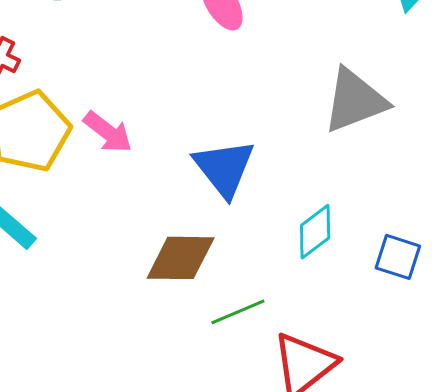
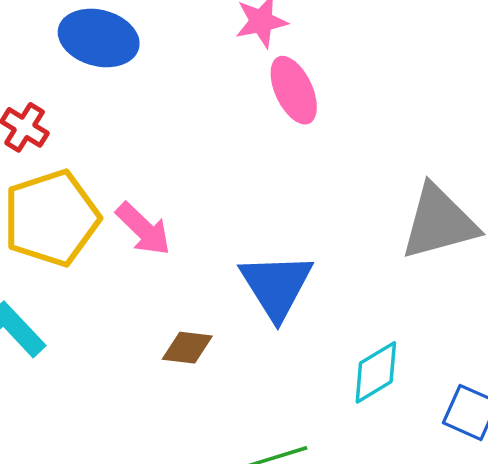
brown diamond: (181, 258) -> (187, 348), moved, size x0.6

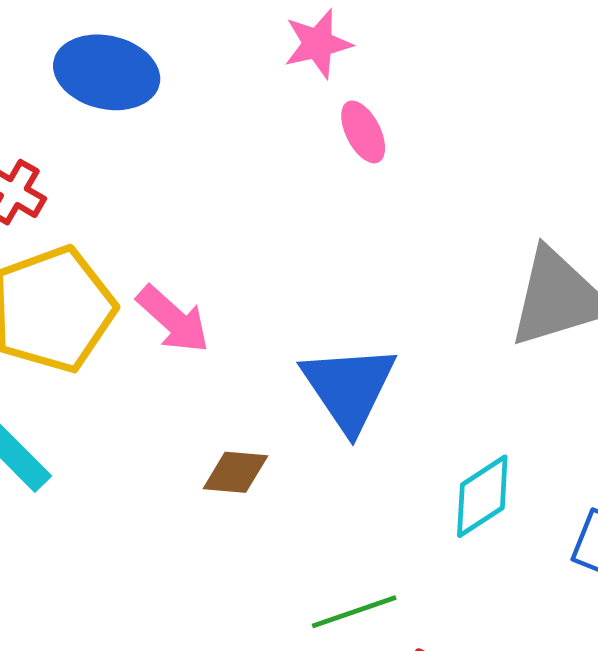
pink ellipse: (294, 90) -> (363, 132), size x0.7

